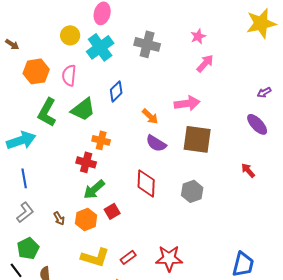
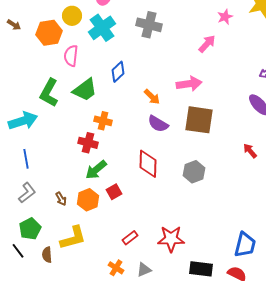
pink star: (198, 36) -> (225, 17), moved
orange hexagon: (36, 71) -> (49, 33), moved
yellow L-shape: (95, 257) -> (73, 238), moved, turned -32

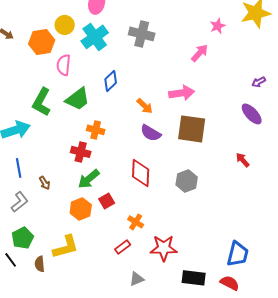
brown arrow: (61, 199) -> (45, 183), moved
orange cross: (116, 268) -> (136, 222), moved

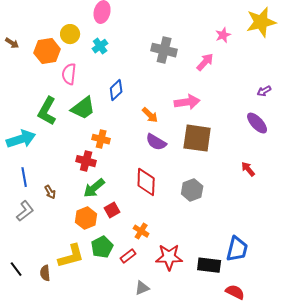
gray cross: (142, 34) -> (164, 50), moved
cyan cross: (95, 37) -> (100, 46), size x0.6
green pentagon: (23, 238) -> (102, 247), moved
blue trapezoid: (238, 254) -> (237, 249), moved
black rectangle: (194, 278) -> (209, 265), moved

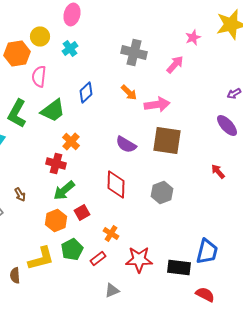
orange arrow: (150, 115) -> (129, 92), moved
orange cross: (101, 139) -> (71, 142), turned 30

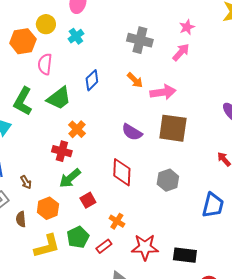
pink star: (193, 38) -> (187, 27), moved
orange hexagon: (56, 220) -> (48, 208), moved
blue trapezoid: (207, 252) -> (213, 205), moved
brown semicircle: (15, 276) -> (21, 219), moved

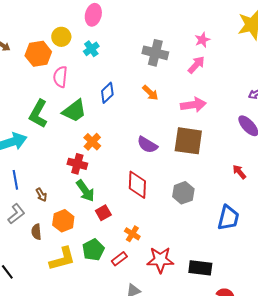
pink arrow: (163, 92) -> (193, 105), moved
green arrow: (70, 178) -> (85, 191), turned -85

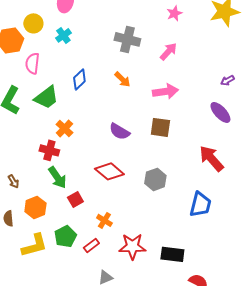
pink star: (202, 40) -> (174, 13), moved
brown square: (188, 141) -> (160, 127), size x0.7
red arrow: (239, 172) -> (211, 158), size x1.8
red diamond: (137, 185) -> (109, 171), turned -52

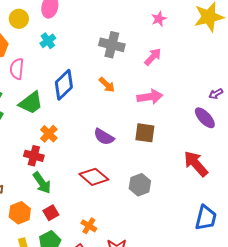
yellow circle: (33, 23) -> (19, 19), moved
blue diamond: (79, 79) -> (64, 85), size x1.4
purple arrow: (227, 80) -> (216, 94), moved
red square: (75, 199) -> (51, 213), moved
blue trapezoid: (200, 204) -> (206, 218), moved

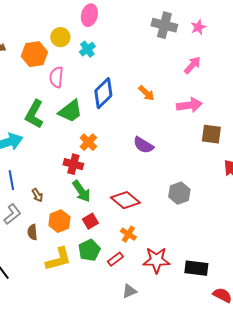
yellow circle: (19, 19) -> (60, 37), moved
gray cross: (112, 45) -> (164, 25), moved
brown square: (145, 133) -> (211, 134), moved
red diamond: (94, 177) -> (125, 200), moved

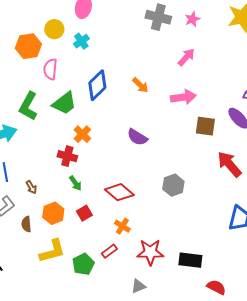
green arrow: (81, 191) -> (75, 183), size x0.7
green pentagon: (89, 250) -> (83, 264), moved
gray triangle: (129, 291) -> (138, 286), moved

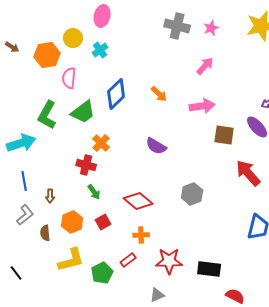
brown arrow: (31, 187) -> (50, 196), turned 32
orange cross: (122, 226) -> (141, 235), turned -35

